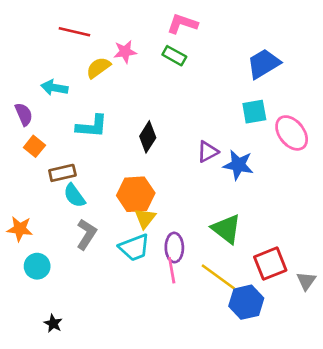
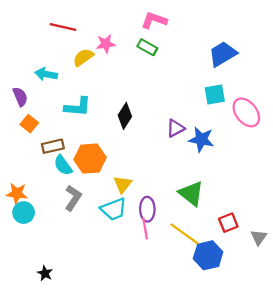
orange hexagon: (136, 194) -> (90, 159), moved
red square: (270, 264) -> (228, 223), size x0.7
cyan circle: (37, 266) -> (24, 213), moved

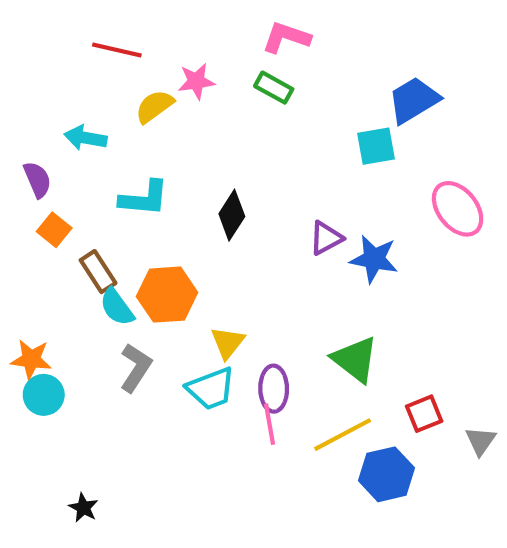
cyan square: (215, 94) -> (376, 146), moved
brown rectangle: (53, 146) -> (98, 272), turned 70
yellow line: (184, 234) -> (343, 435), turned -64

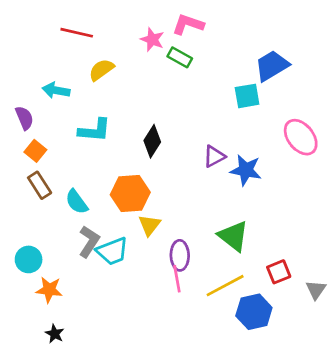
pink star: (196, 81) -> (152, 40), moved, turned 30
brown rectangle: (98, 272) -> (40, 185), moved
orange hexagon: (167, 295) -> (130, 193), moved
orange star: (31, 359) -> (49, 290), moved
cyan trapezoid: (211, 389) -> (112, 251), moved

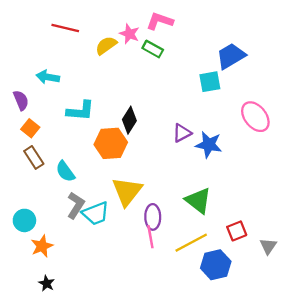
yellow semicircle: (101, 70) -> (106, 45), moved
orange hexagon: (130, 193) -> (111, 143), moved
yellow triangle: (149, 225) -> (127, 191), size x1.6
orange star: (49, 290) -> (42, 246), turned -30

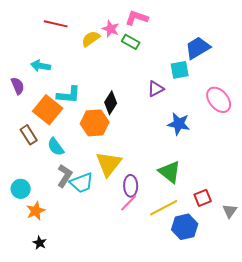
orange square: (30, 128) -> (48, 110), moved, size x1.8
purple triangle: (182, 133) -> (156, 89), moved
pink line: (150, 237) -> (129, 203), turned 54

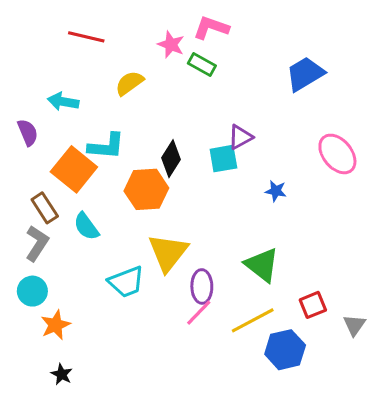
yellow semicircle: (91, 39) -> (129, 83), moved
cyan square: (180, 70) -> (223, 159), moved
blue star: (179, 124) -> (276, 191), size x0.6
gray L-shape: (65, 176) -> (37, 243), moved

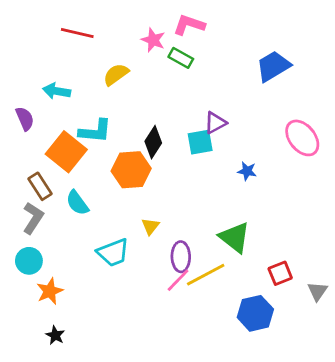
yellow triangle: (168, 253) -> (150, 226), size x0.5
yellow line: (253, 320) -> (206, 275), moved

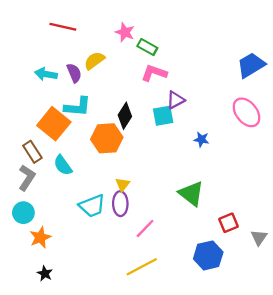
pink L-shape: (189, 25) -> (154, 73), moved
blue trapezoid: (273, 66) -> (251, 65), moved
purple semicircle: (25, 119) -> (74, 73), moved
purple ellipse: (181, 257) -> (120, 204), moved
yellow line: (206, 275) -> (142, 267), moved

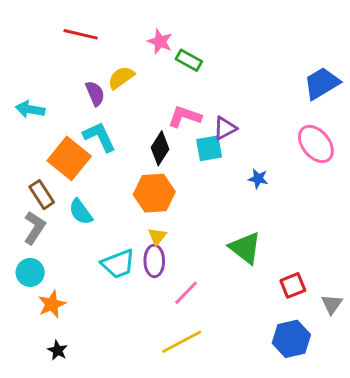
pink L-shape: (154, 73) -> (185, 117), moved
cyan arrow: (46, 74) -> (30, 109), moved
cyan L-shape: (77, 107) -> (99, 137), turned -120
orange hexagon: (107, 138) -> (154, 193), moved
blue hexagon: (208, 255) -> (291, 339), moved

